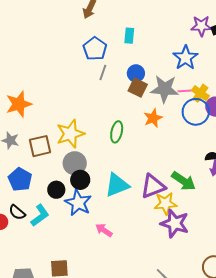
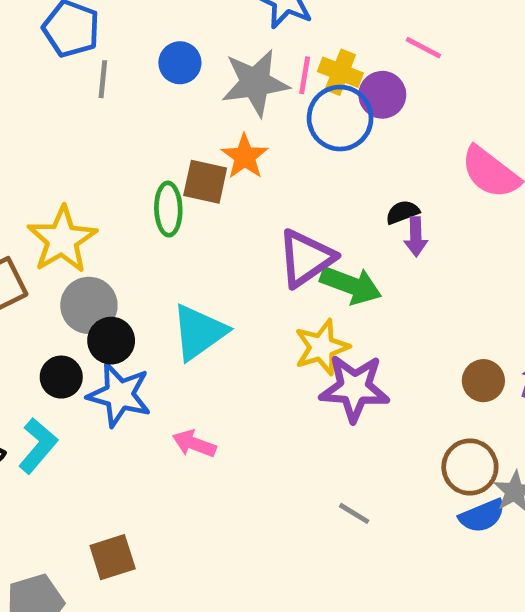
brown square: (138, 88) -> (205, 182), moved
pink line: (186, 91) -> (305, 75), turned -63
purple triangle: (153, 186) -> (306, 258), moved

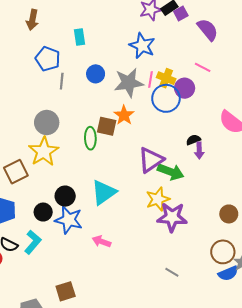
gray circle: (89, 305) -> (47, 123), moved

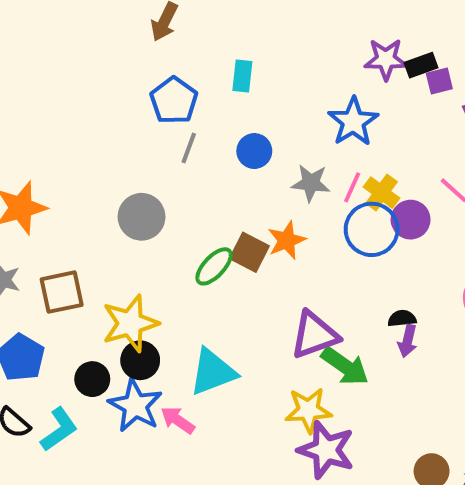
gray star: (129, 83) -> (311, 183), size x0.7
green ellipse: (90, 138) -> (214, 266), turned 30
yellow star: (44, 152) -> (130, 323), moved
pink arrow: (102, 241) -> (178, 420), moved

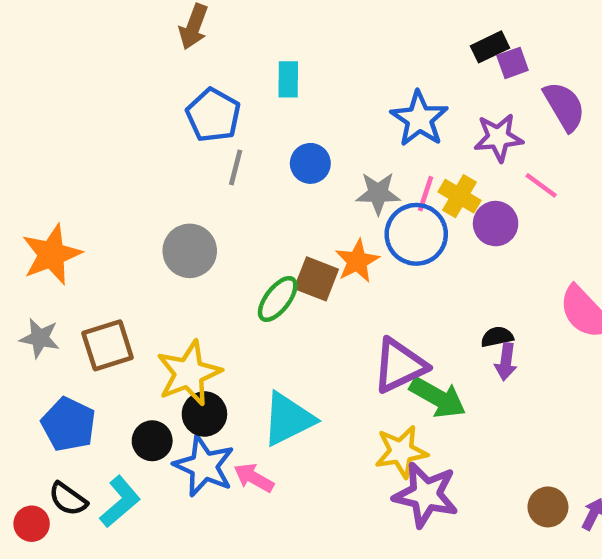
purple star: (386, 59) -> (498, 138), moved
blue circle: (372, 229) -> (416, 234), moved

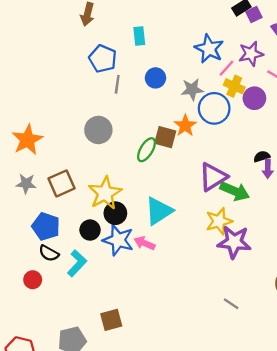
pink line: (426, 194) -> (226, 68), moved, turned 30
black semicircle: (68, 499) -> (49, 253), moved

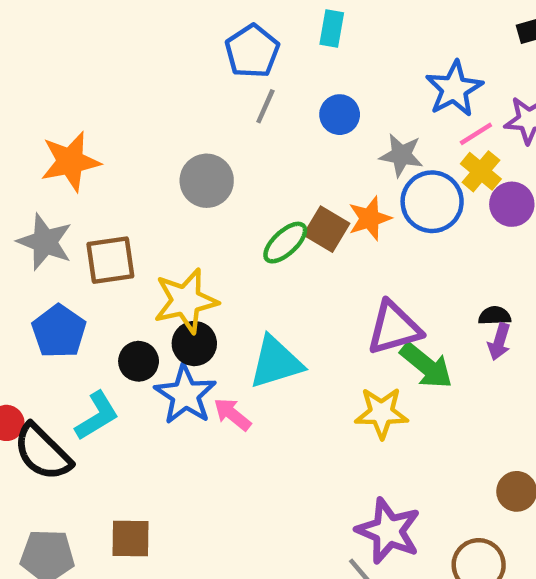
gray star: (26, 184) -> (45, 242), size x1.4
purple star: (234, 242) -> (388, 531), moved
black semicircle: (49, 253) -> (42, 452), moved, size x1.6

